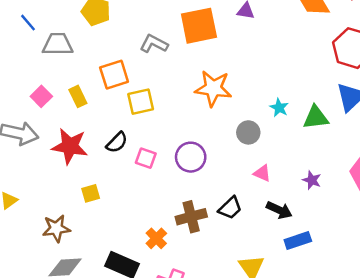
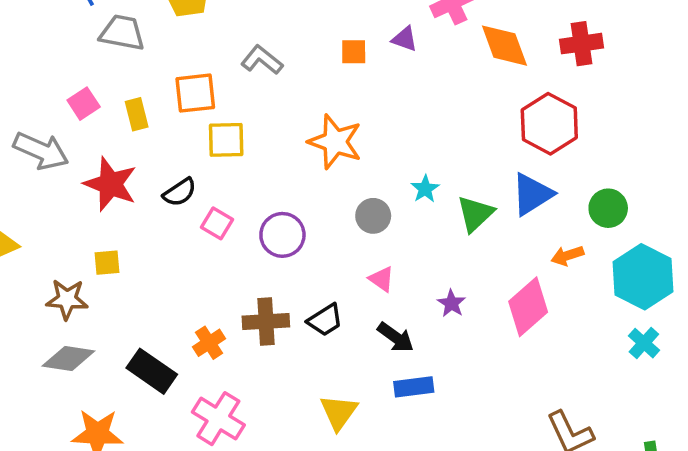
orange square: (199, 26) -> (354, 52), moved, size x0.5
green triangle: (316, 117) -> (475, 214), turned -48
yellow square: (91, 193) -> (107, 263), moved

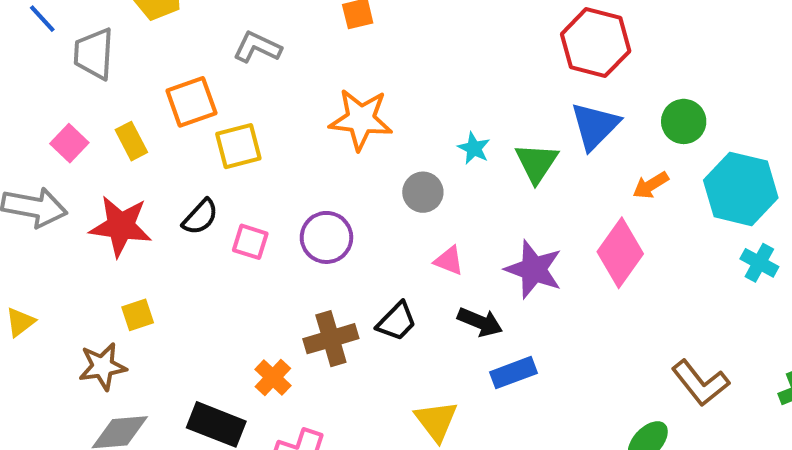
gray trapezoid: (122, 33) -> (94, 54), turned -84
purple star: (451, 303) -> (534, 269), size x1.8

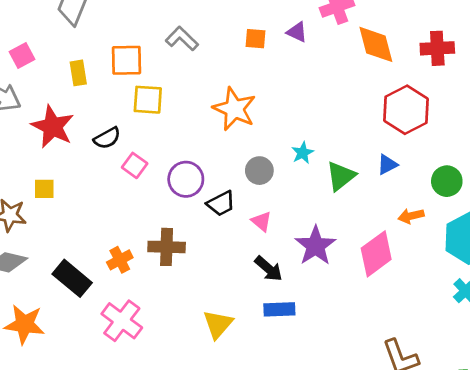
blue triangle: (595, 126) -> (387, 165), size x0.6
pink square: (69, 143) -> (22, 55), moved
black trapezoid: (397, 321) -> (221, 204), moved

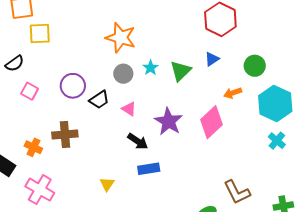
orange star: (234, 109) -> (121, 38), moved
cyan star: (303, 153) -> (151, 68), moved
pink square: (135, 165) -> (30, 91), moved
orange cross: (120, 260) -> (33, 147), turned -30
yellow triangle: (218, 324) -> (107, 184), size x0.7

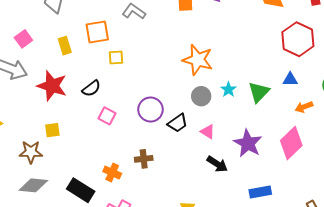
yellow square: (40, 33) -> (116, 58), size x0.7
blue triangle: (212, 59) -> (290, 79), turned 35
orange arrow: (233, 93) -> (304, 107), moved
brown cross: (65, 134) -> (144, 159), size x0.7
blue rectangle: (149, 169) -> (260, 192), moved

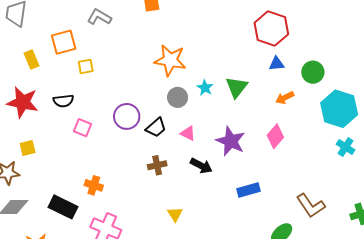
blue triangle: (290, 79) -> (276, 64), moved
black semicircle: (91, 88) -> (63, 101), turned 36
pink diamond: (291, 143) -> (275, 136), size x0.7
brown cross: (144, 159) -> (157, 165), moved

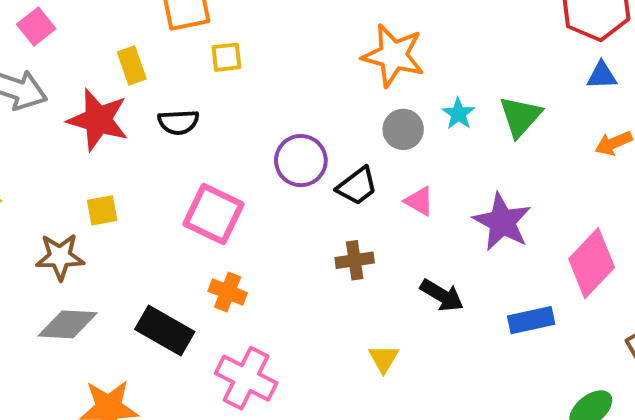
yellow rectangle: (32, 60) -> (132, 65), moved
pink square: (83, 128) -> (213, 214), moved, size x1.6
pink diamond: (275, 136) -> (592, 263), moved, size x1.4
black arrow: (201, 166) -> (442, 295), moved

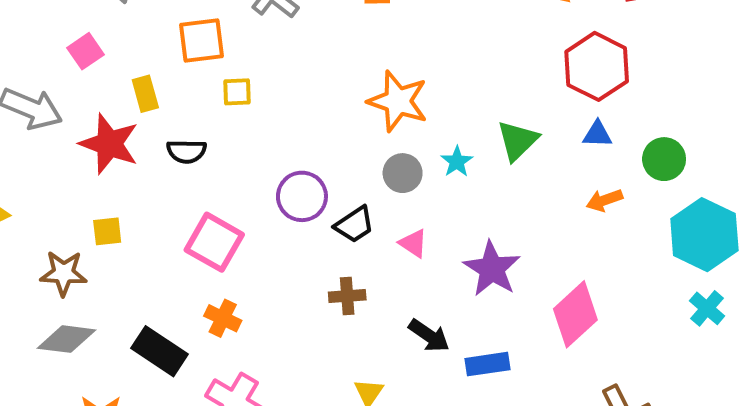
pink square: (36, 26) -> (86, 51), moved
green triangle: (520, 116) -> (518, 140), moved
blue rectangle: (531, 320) -> (487, 364), moved

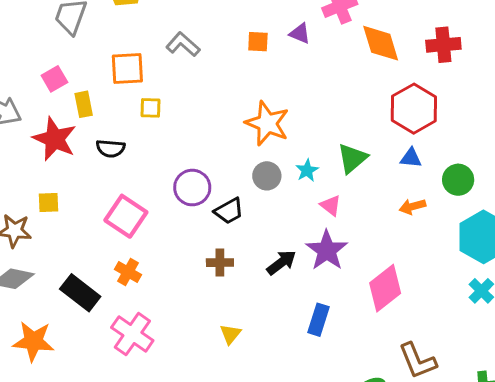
pink square: (86, 51) -> (54, 79), moved
pink triangle: (413, 243) -> (331, 205), moved
black arrow: (429, 336) -> (281, 263), moved, turned -76
blue rectangle: (487, 364) -> (318, 320), turned -68

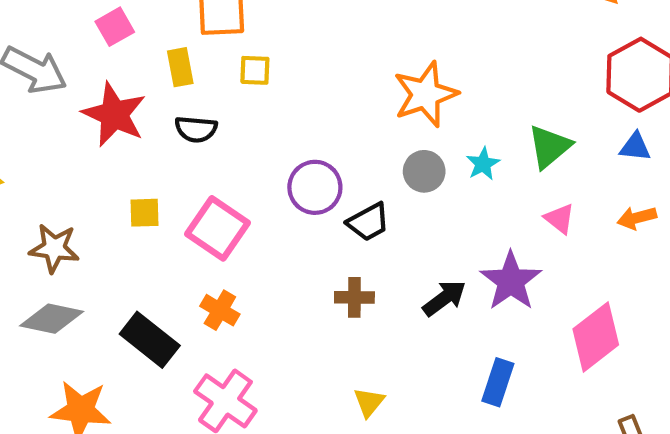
yellow rectangle: (84, 104) -> (180, 67), moved
orange star: (267, 123) -> (425, 94), turned 30
yellow square: (48, 203) -> (145, 213), moved
pink triangle: (331, 205) -> (560, 219), moved

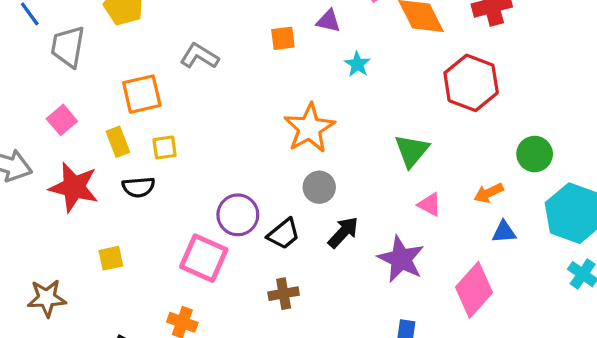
yellow square: (255, 70) -> (165, 148), moved
blue triangle: (635, 147) -> (504, 232), moved
cyan star: (483, 164) -> (357, 64), moved
pink square: (218, 228) -> (204, 258), moved
black arrow: (444, 298) -> (343, 232), moved

